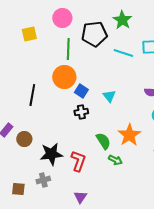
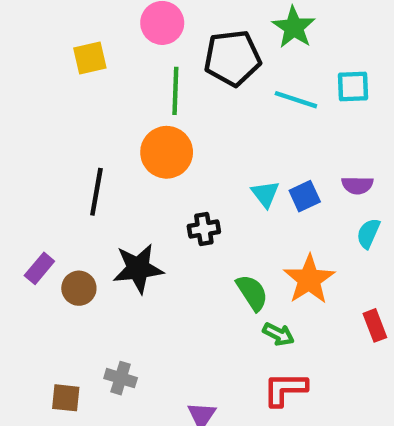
blue square: (81, 91) -> (305, 196), moved, turned 32
black star: (51, 154) -> (138, 268), moved
red L-shape: (78, 161) -> (285, 389), moved, turned -110
gray cross: (43, 180) -> (121, 378), turned 32

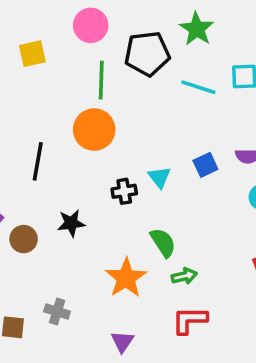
cyan triangle: (265, 194) -> (160, 177), moved
black star: (138, 268) -> (71, 223), size x0.7
orange star: (309, 279) -> (126, 278), moved
green arrow: (278, 334) -> (184, 276), turned -40

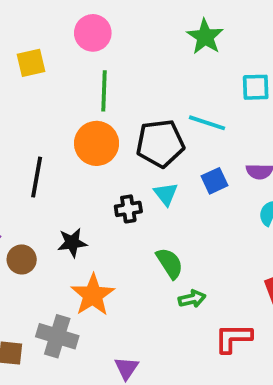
black pentagon: (147, 54) -> (160, 143), moved
cyan line: (198, 87) -> (207, 123), moved
orange star: (126, 278) -> (93, 295), moved
gray cross: (57, 311) -> (57, 336), size x1.5
red L-shape: (190, 320) -> (233, 338), moved

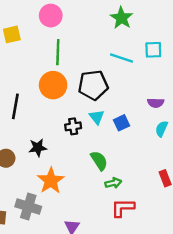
cyan line: (207, 123) -> (121, 58), moved
blue square: (214, 181) -> (121, 123), moved
red L-shape: (233, 338) -> (123, 208), moved

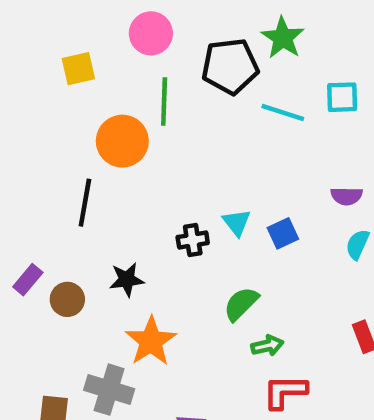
orange circle: (53, 85) -> (122, 141), moved
black pentagon: (93, 85) -> (230, 66), moved
green semicircle: (99, 161) -> (241, 304), turned -102

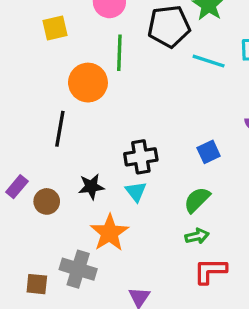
cyan triangle: (237, 222) -> (136, 192), moved
black cross: (193, 240) -> (141, 157), size x1.4
green semicircle: (241, 304) -> (197, 200), moved

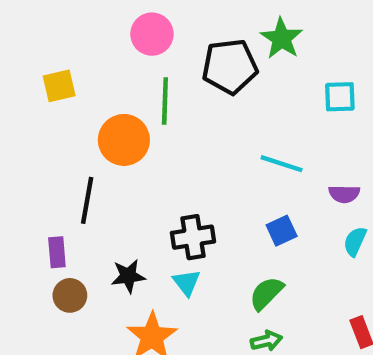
yellow square: (55, 28) -> (59, 86), moved
cyan line: (209, 61) -> (282, 164), moved
purple rectangle: (17, 187) -> (57, 252), moved, turned -45

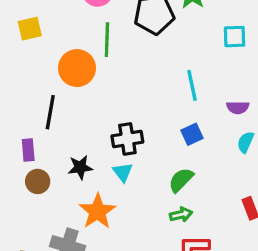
cyan line: (282, 164) -> (192, 85), turned 60

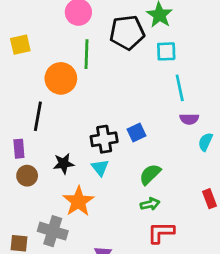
cyan square: (235, 37) -> (166, 51), moved
cyan line: (192, 85) -> (180, 88), moved
purple semicircle: (238, 107) -> (189, 119), moved
blue square: (192, 134) -> (136, 132), moved

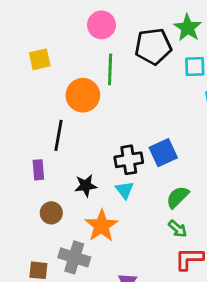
blue square: (136, 132) -> (163, 153), size x1.4
brown circle: (27, 176) -> (51, 213), moved
green arrow: (150, 204) -> (178, 229), turned 54

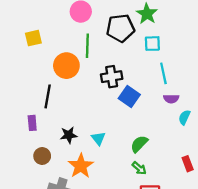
blue square: (163, 153) -> (129, 96), moved, turned -30
black cross: (129, 160) -> (112, 77), moved

